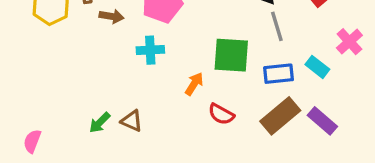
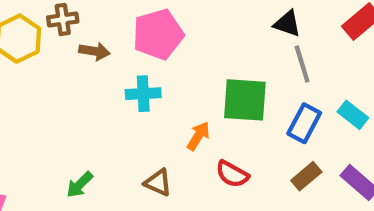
blue rectangle: (279, 74) -> (304, 123), turned -56
brown rectangle: (280, 116) -> (306, 176), size x0.6
brown triangle: (132, 121) -> (158, 183), moved

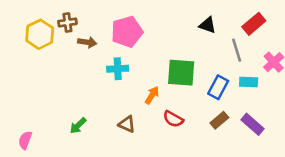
gray line: (302, 64) -> (237, 50), moved
cyan rectangle: (353, 115) -> (249, 82), turned -36

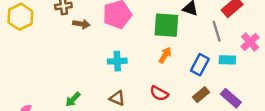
yellow hexagon: (40, 34) -> (20, 17), moved
cyan cross: (118, 69) -> (117, 61), moved
green square: (181, 73) -> (166, 25), moved
orange arrow: (152, 95) -> (165, 55), moved

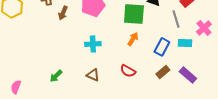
brown arrow: (81, 24) -> (63, 13), turned 104

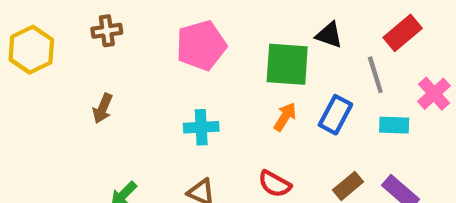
brown arrow: (63, 13) -> (103, 108), moved
blue rectangle: (162, 47) -> (335, 115), moved

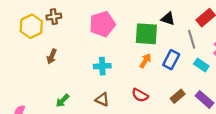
yellow hexagon: (31, 50) -> (31, 26), moved
cyan rectangle: (394, 125) -> (201, 65), turned 32

